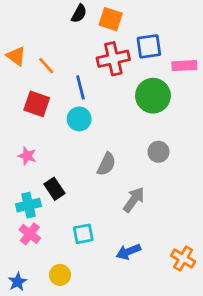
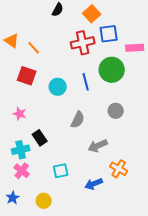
orange square: (111, 19) -> (92, 14), moved, turned 30
blue line: (80, 87) -> (86, 82), moved
gray arrow: (134, 200) -> (98, 146), turned -150
orange cross: (183, 258) -> (119, 169), moved
blue star: (18, 282) -> (13, 198), moved

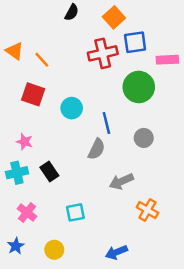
blue line: (86, 82) -> (106, 123), moved
cyan cross: (21, 150) -> (17, 173), moved
blue arrow: (94, 184) -> (116, 252), moved

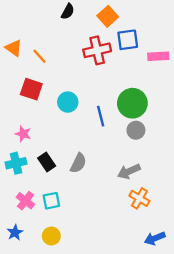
green circle: (139, 87) -> (132, 103), moved
gray semicircle: (97, 149) -> (78, 163), moved
gray arrow: (121, 181) -> (129, 171), moved
cyan square: (75, 212) -> (51, 201), moved
blue arrow: (116, 252) -> (155, 238), moved

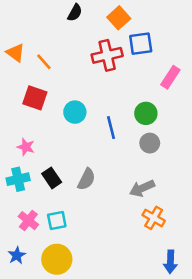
pink rectangle: (158, 56) -> (170, 77), moved, turned -54
green circle: (132, 103) -> (146, 113), size x0.7
yellow circle: (51, 236) -> (57, 259), size x1.5
blue arrow: (155, 238) -> (170, 262), turned -66

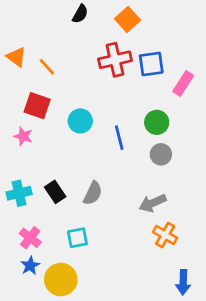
blue square: (141, 44) -> (151, 64), moved
pink star: (26, 147) -> (23, 136), moved
cyan square: (57, 221) -> (77, 238), moved
blue star: (17, 255) -> (30, 266), moved

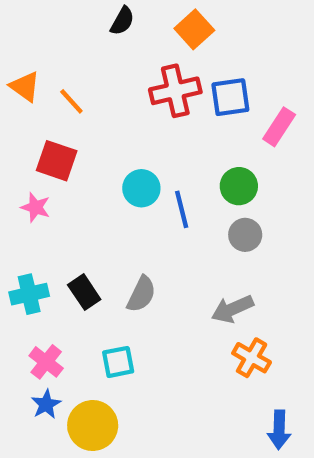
cyan circle: (80, 121) -> (141, 188), moved

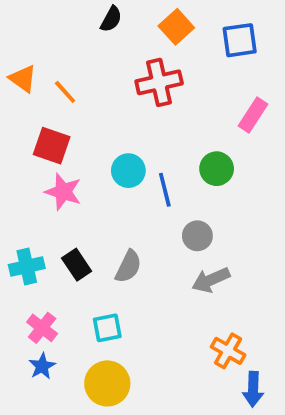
blue square: (230, 97) -> (240, 40), moved
pink star: (35, 207) -> (63, 192), moved, size x1.4
gray circle: (245, 235) -> (197, 236), moved
orange cross: (252, 358) -> (228, 351), moved
yellow circle: (93, 426) -> (107, 383), moved

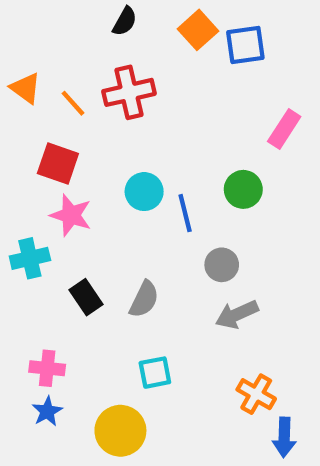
blue square: (240, 40) -> (245, 45), moved
red cross: (159, 82) -> (129, 92), moved
cyan cross: (27, 266) -> (30, 258), moved
pink cross: (42, 328) -> (47, 368), turned -32
cyan square: (107, 328) -> (155, 373), moved

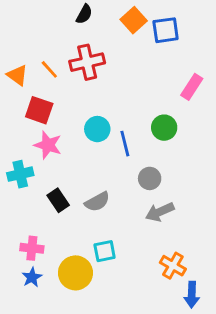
orange triangle: (26, 88) -> (17, 75), moved
gray semicircle: (144, 299) -> (97, 202), turned 35
yellow circle: (120, 431) -> (75, 273), moved

